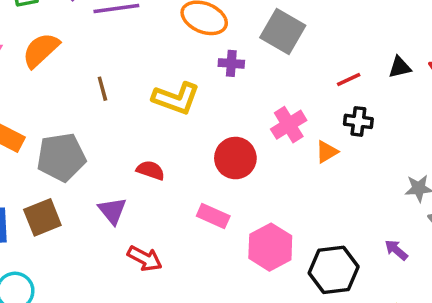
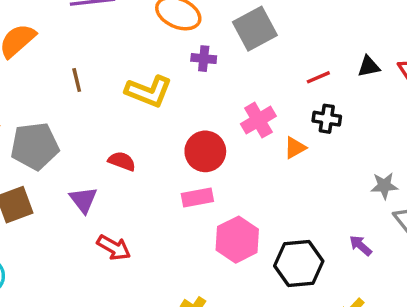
gray square: (283, 32) -> (255, 29), turned 30
pink rectangle: (213, 216) -> (197, 198), moved, turned -36

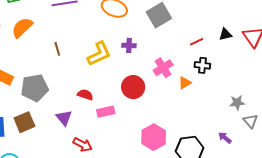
purple cross: (204, 59) -> (129, 45), moved
yellow L-shape: (149, 91) -> (99, 54), turned -44
pink rectangle: (197, 198) -> (106, 112), moved

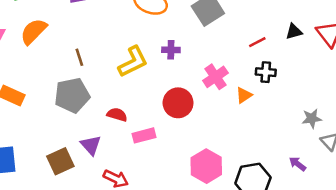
gray pentagon: (35, 88) -> (72, 95), moved
brown square: (24, 122) -> (60, 161), moved

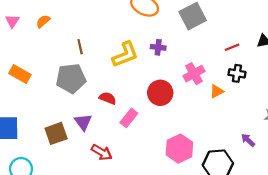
orange semicircle: (33, 31) -> (43, 21), size x0.6
pink rectangle: (144, 135) -> (129, 118), turned -42
purple arrow: (298, 164) -> (248, 140), moved

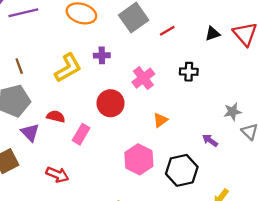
red line: (232, 47) -> (167, 31), moved
orange triangle: (217, 91) -> (160, 120), moved
purple triangle: (83, 122) -> (30, 132), moved

